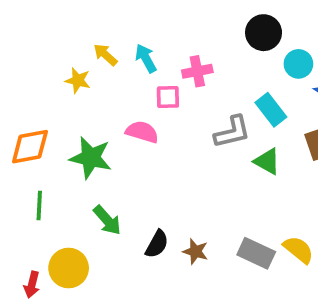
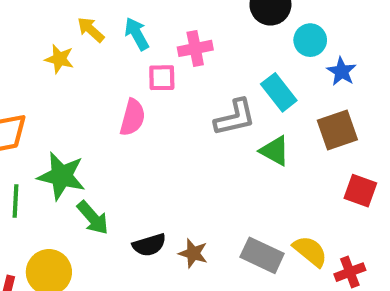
pink semicircle: (142, 132) -> (133, 117), turned 88
green star: (91, 158) -> (61, 176), moved
black semicircle: (157, 244) -> (149, 245), turned 44

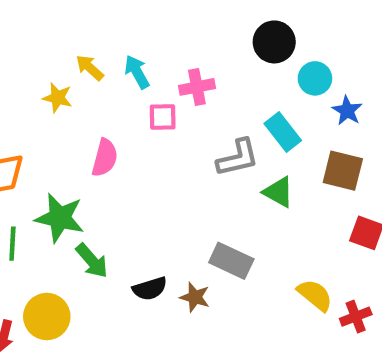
pink semicircle: (133, 117) -> (105, 158), moved
brown square: (337, 130) -> (343, 171), turned 33
gray rectangle: (262, 255) -> (231, 261), moved

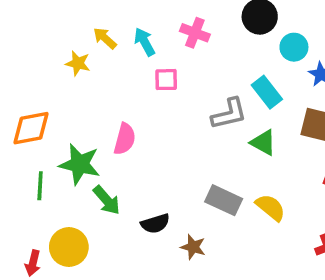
pink cross: (197, 87) -> (195, 33), moved, turned 32
pink semicircle: (105, 158) -> (125, 139), moved
yellow semicircle: (315, 295) -> (271, 207), moved
brown star: (195, 297) -> (193, 247), moved

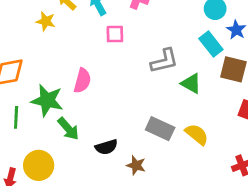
cyan rectangle: (267, 92) -> (211, 44), moved

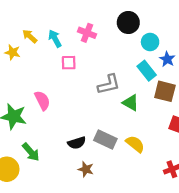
pink semicircle: (82, 81) -> (42, 100), turned -42
green arrow: (68, 129) -> (31, 152), moved
black semicircle: (106, 147) -> (77, 143), moved

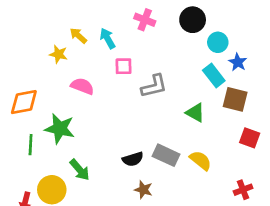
pink cross: (87, 33) -> (145, 20), moved
gray L-shape: (109, 84) -> (154, 86), moved
pink semicircle: (42, 100) -> (82, 86), moved, turned -42

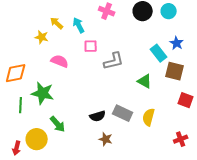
cyan circle: (218, 42) -> (169, 11), moved
yellow semicircle: (201, 160) -> (149, 117), turned -114

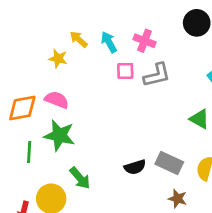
pink cross: (107, 11) -> (145, 41), moved
pink semicircle: (60, 61) -> (57, 100), moved
gray L-shape: (114, 61) -> (157, 75), moved
brown star: (106, 139) -> (177, 199), moved

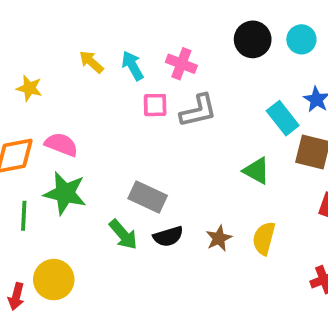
yellow star: (58, 59) -> (29, 88), moved
gray rectangle: (169, 163) -> (148, 197), moved
green arrow: (80, 178) -> (123, 235), moved
brown star: (177, 199) -> (219, 238), moved, turned 30

